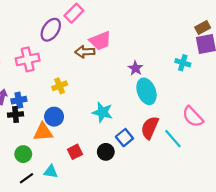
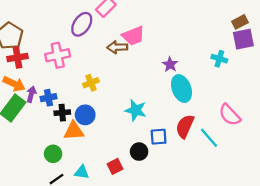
black cross: (16, 114) -> (62, 113), moved
blue square: (124, 138) -> (159, 137), turned 35
red square: (75, 152) -> (115, 166), moved

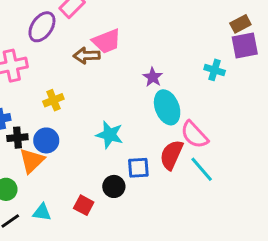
pink semicircle: (230, 115) -> (194, 135), moved
orange triangle: (74, 131) -> (32, 161), turned -40
red square: (115, 166) -> (84, 205), turned -35

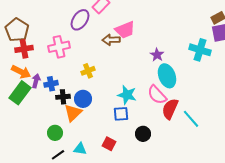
cyan cross: (215, 70) -> (200, 50), size x1.5
pink semicircle: (194, 135) -> (157, 95), moved
blue square: (138, 168) -> (121, 114), moved
black circle: (114, 186) -> (143, 134), moved

